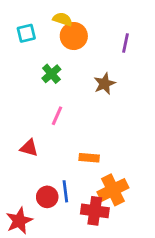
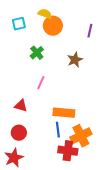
orange rectangle: (89, 158) -> (64, 113), size x1.5
blue line: (65, 191) -> (58, 130), moved
red circle: (47, 197) -> (19, 133), moved

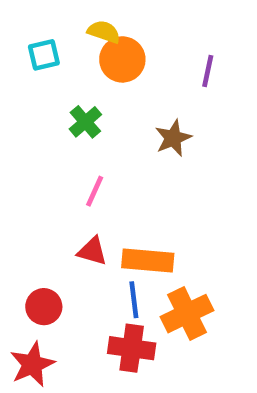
red triangle: (21, 106) -> (92, 251), moved
red cross: (68, 151) -> (132, 348), moved

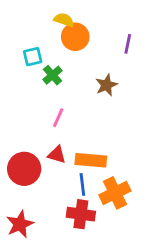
cyan square: (44, 55) -> (33, 57), moved
red circle: (44, 307) -> (24, 169), moved, size x1.5

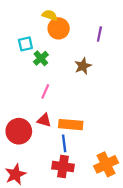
orange cross: (115, 193) -> (106, 164), moved

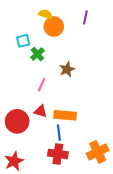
purple line: (99, 34) -> (85, 17), moved
brown star: (83, 66) -> (67, 69), moved

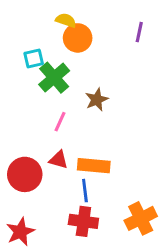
purple line: (85, 17) -> (139, 32), moved
green cross: (37, 54) -> (54, 78), size x1.5

